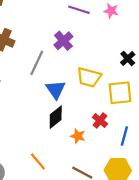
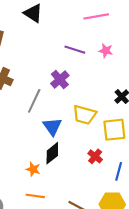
orange star: (78, 136) -> (33, 169), moved
orange line: (38, 162) -> (35, 196), turned -42

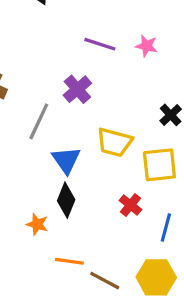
black diamond: (52, 153) -> (66, 200), turned -30
orange line: (35, 196) -> (69, 261), moved

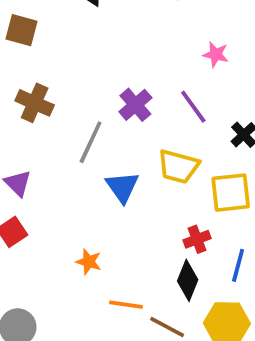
purple line: (100, 44) -> (193, 107), moved, turned 36
black diamond: (66, 200) -> (188, 280), moved
red cross: (130, 205) -> (197, 239), turned 30

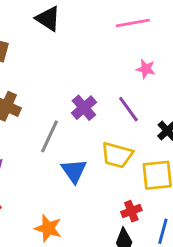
orange star: (89, 262) -> (48, 228), size x1.4

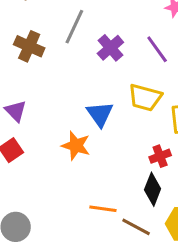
gray line: (49, 136) -> (74, 27), moved
orange star: (48, 228) -> (76, 146), moved

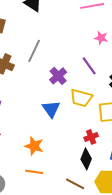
purple cross: (110, 48) -> (58, 76), moved
orange star: (76, 146) -> (34, 146), moved
orange line: (103, 209) -> (34, 172), moved

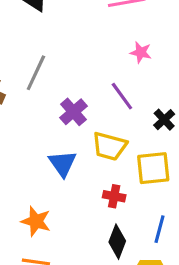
red cross: (91, 137) -> (114, 196), moved, turned 32

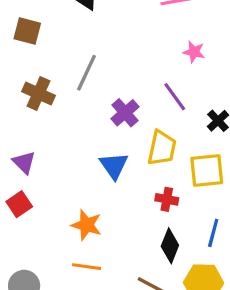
yellow trapezoid: (109, 146) -> (162, 148), turned -93

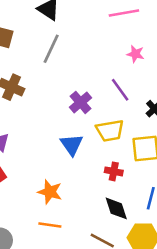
gray line: (87, 73) -> (51, 49), moved
yellow trapezoid: (162, 148) -> (110, 131), turned 68
black diamond: (170, 246) -> (116, 208), turned -40

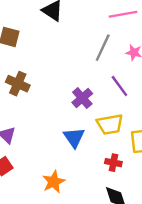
gray line: (51, 49) -> (103, 48), moved
orange star: (50, 192) -> (54, 182), turned 30

